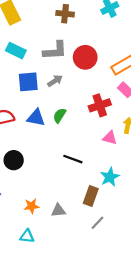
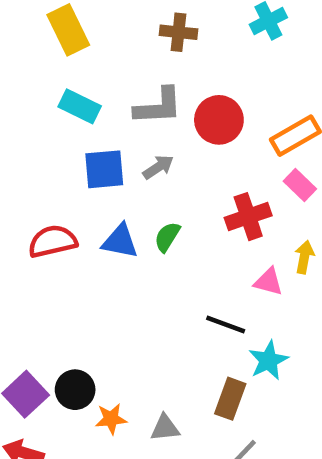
black line: (73, 159) -> (226, 324), moved
black circle: (14, 160) -> (75, 390), moved

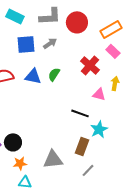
red cross: (248, 217) -> (90, 65), turned -30
orange star: (111, 419) -> (20, 163), moved
gray triangle: (165, 428) -> (53, 159), size x1.5

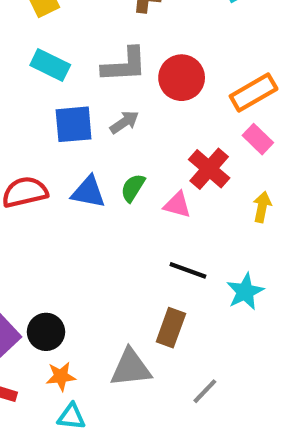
pink triangle: (99, 94) -> (177, 205), moved
cyan star: (99, 129) -> (245, 292), moved
brown rectangle: (82, 146) -> (171, 328), moved

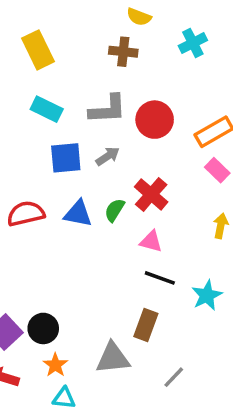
red cross: (209, 169) -> (151, 194), moved
pink triangle: (177, 205) -> (151, 241), moved
orange star: (61, 376) -> (55, 365), turned -30

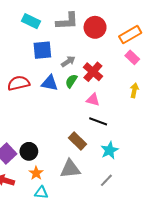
gray arrow: (108, 156) -> (68, 61), moved
cyan star: (207, 295) -> (110, 150), moved
brown rectangle: (146, 325) -> (77, 141), moved, turned -66

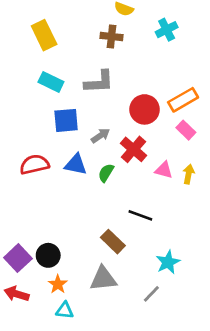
red circle: (95, 27) -> (145, 109), moved
green semicircle: (71, 81) -> (106, 173), moved
pink triangle: (93, 100) -> (164, 170), moved
cyan star: (110, 150) -> (168, 262), moved

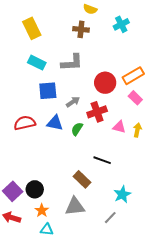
red cross: (134, 149) -> (97, 112), turned 30

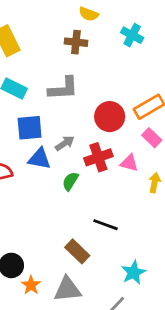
cyan cross: (121, 24) -> (132, 35), turned -35
blue triangle: (55, 123) -> (39, 159), moved
pink triangle: (119, 127) -> (129, 163), moved
orange star: (42, 210) -> (31, 285), moved

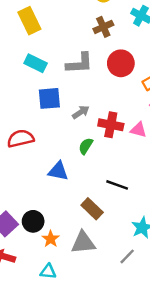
brown cross: (76, 42) -> (103, 27), moved, turned -30
red circle: (110, 117) -> (121, 63), moved
red cross: (98, 157) -> (111, 125), turned 30
blue triangle: (39, 159) -> (58, 171), moved

